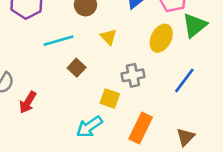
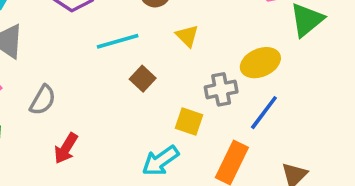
yellow ellipse: (161, 38) -> (260, 63), moved, turned 40
blue line: (184, 80) -> (264, 113), moved
red arrow: (28, 102) -> (66, 148), moved

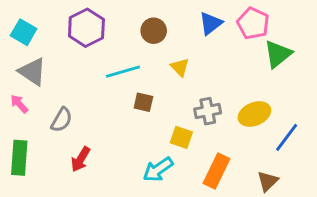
yellow ellipse: (260, 63) -> (254, 114), moved
brown square: (143, 79) -> (143, 102), turned -30
blue line: (264, 113) -> (287, 137), moved

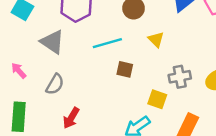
gray triangle: (32, 72) -> (52, 42), moved

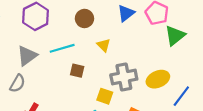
gray triangle: (52, 42) -> (27, 56), moved, turned 50
gray cross: (180, 77) -> (124, 77), size x1.4

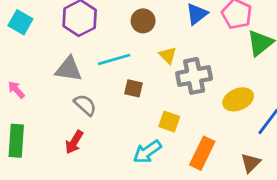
gray triangle: (27, 56) -> (69, 69), turned 45
gray cross: (124, 77) -> (194, 76), moved
gray semicircle: (17, 83) -> (85, 105), moved, turned -78

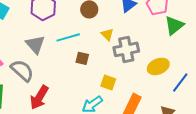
gray triangle: (69, 69) -> (35, 44), turned 40
gray semicircle: (85, 105) -> (22, 70), moved, size x1.4
red arrow: (74, 142) -> (39, 97), size x1.4

